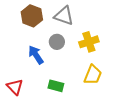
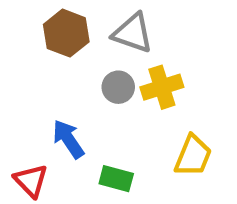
yellow cross: (89, 42) -> (162, 87), moved
blue arrow: (36, 55) -> (68, 139), moved

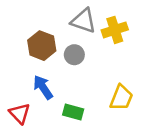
brown hexagon: (66, 33) -> (42, 46), moved
yellow cross: (162, 87) -> (115, 30), moved

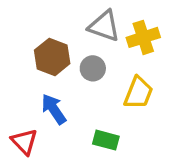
yellow trapezoid: (121, 98) -> (138, 93), moved
green rectangle: (73, 112) -> (106, 140), moved

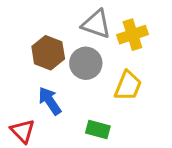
gray circle: (93, 68) -> (86, 63), size x1.4

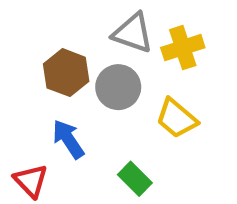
yellow trapezoid: (128, 86) -> (177, 118), turned 108
green rectangle: (98, 130) -> (135, 179), turned 30

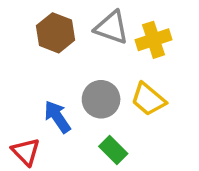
brown hexagon: (66, 73) -> (56, 33), moved
gray circle: (118, 87) -> (101, 99), moved

